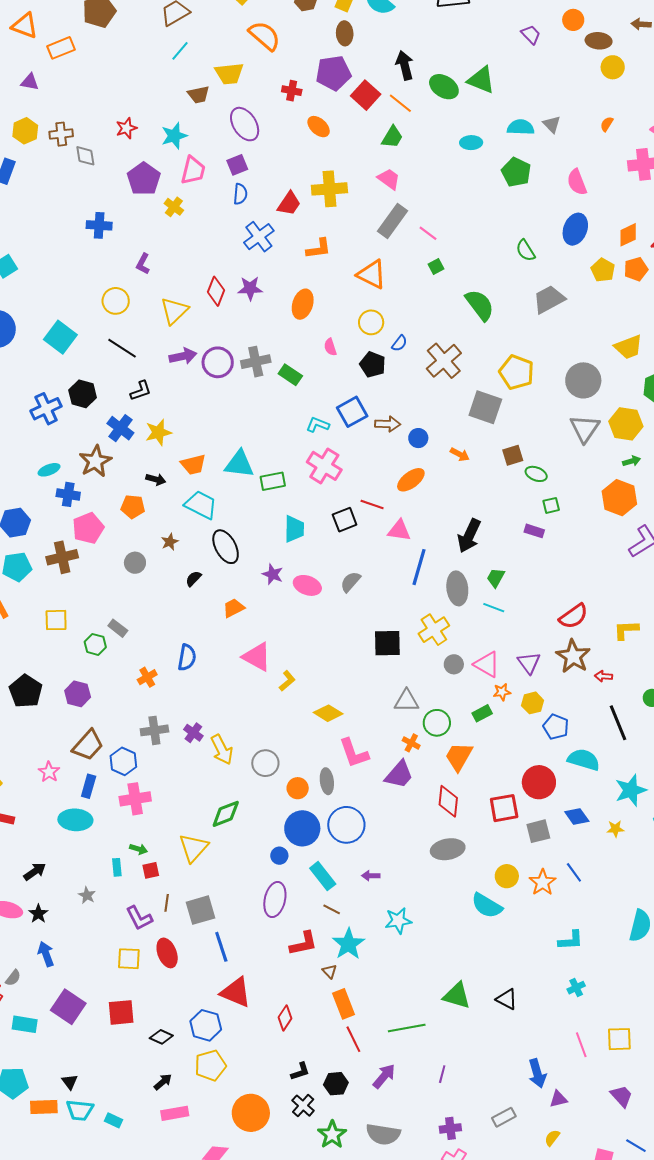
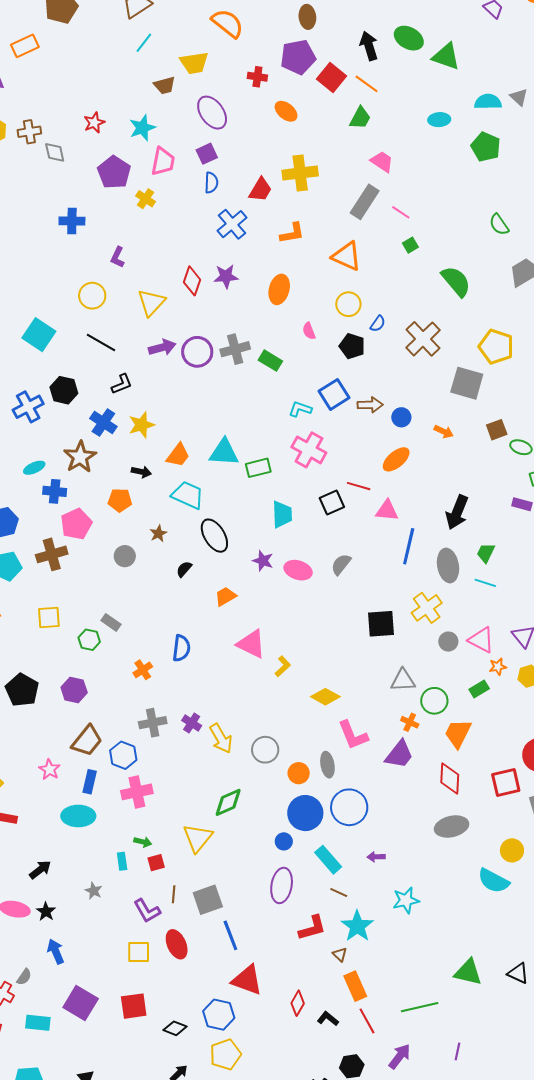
green ellipse: (444, 87) -> (409, 38), moved
pink trapezoid: (389, 179) -> (382, 162), moved
orange trapezoid: (193, 465) -> (178, 455), turned -36
black L-shape: (300, 1071) -> (328, 1019), moved, turned -120

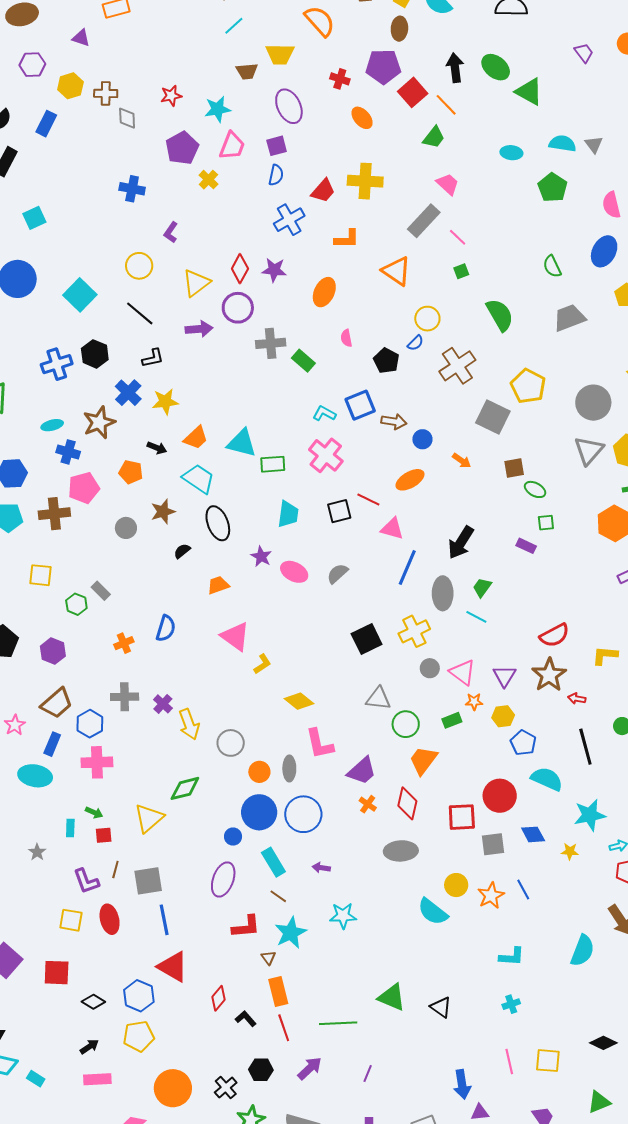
yellow circle: (348, 304) -> (427, 319), moved
purple circle: (197, 352) -> (238, 308), moved
brown star: (158, 534) -> (163, 512), size x1.4
black square: (381, 624) -> (367, 639), turned -32
orange cross: (410, 722) -> (368, 804), moved

